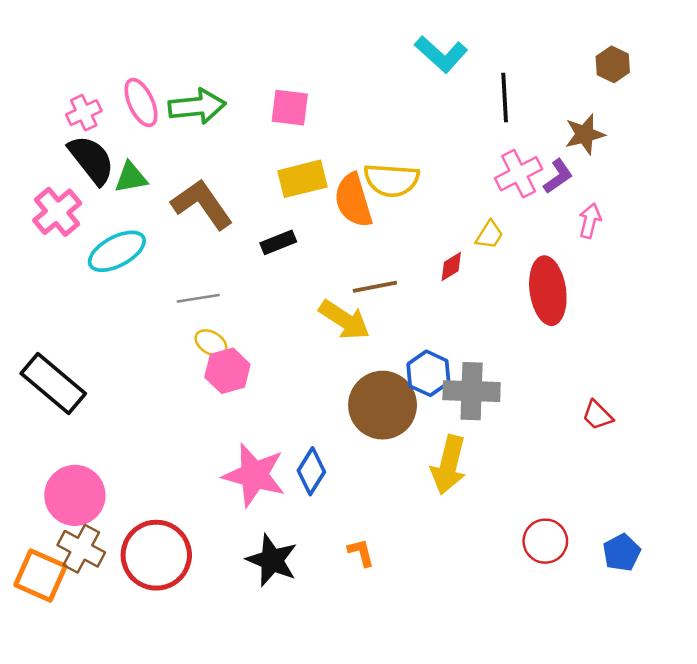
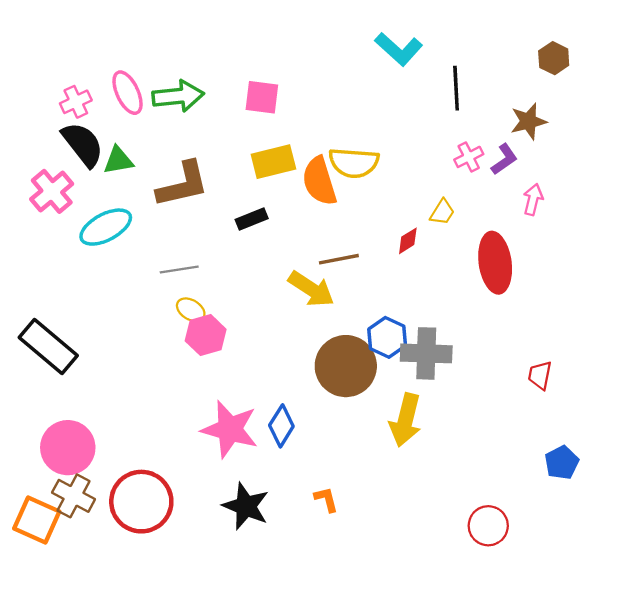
pink cross: (519, 174) -> (469, 157), size x0.7
brown L-shape: (202, 204) -> (183, 185), turned 112
red trapezoid: (597, 415) -> (540, 375), turned 56
red circle: (545, 541) -> (488, 526), moved
blue pentagon: (622, 553) -> (562, 463), moved

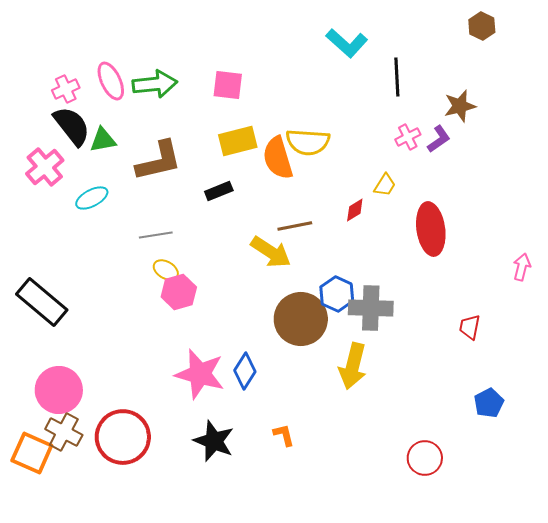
brown hexagon: (554, 58) -> (482, 26), moved
pink arrow: (533, 199) -> (522, 267), moved
cyan ellipse: (106, 227) -> (92, 198), size x0.7

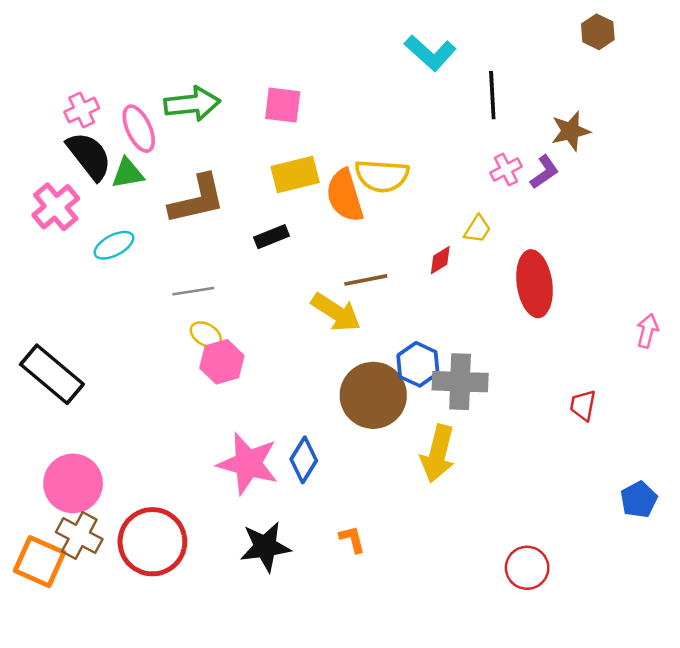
pink ellipse: (111, 81) -> (139, 129), moved
blue pentagon: (489, 403) -> (639, 500), moved
black star: (214, 441) -> (265, 547), turned -30

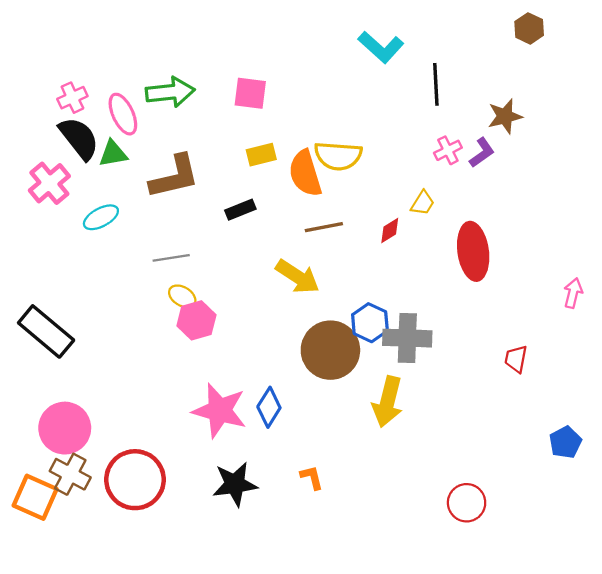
yellow rectangle: (295, 175) -> (261, 155), size x0.7
brown line: (366, 280) -> (324, 227), moved

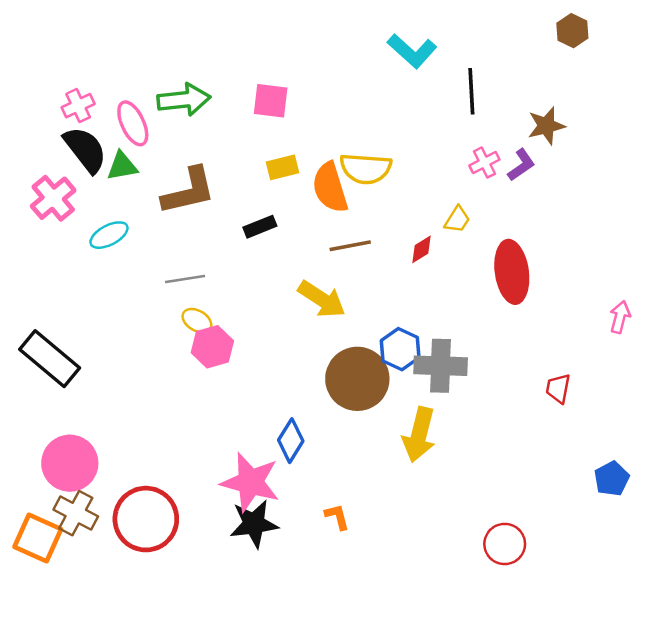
pink star: (220, 411) -> (250, 482), moved

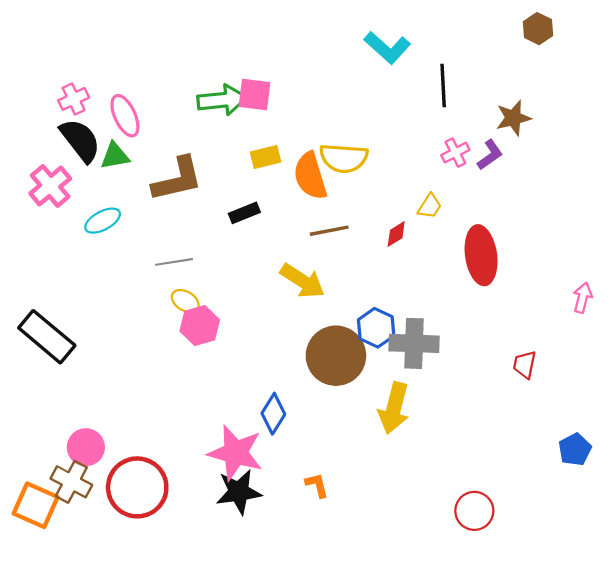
green arrow: (184, 100) -> (222, 100), moved
pink circle: (70, 463) -> (86, 447), moved, size x0.7

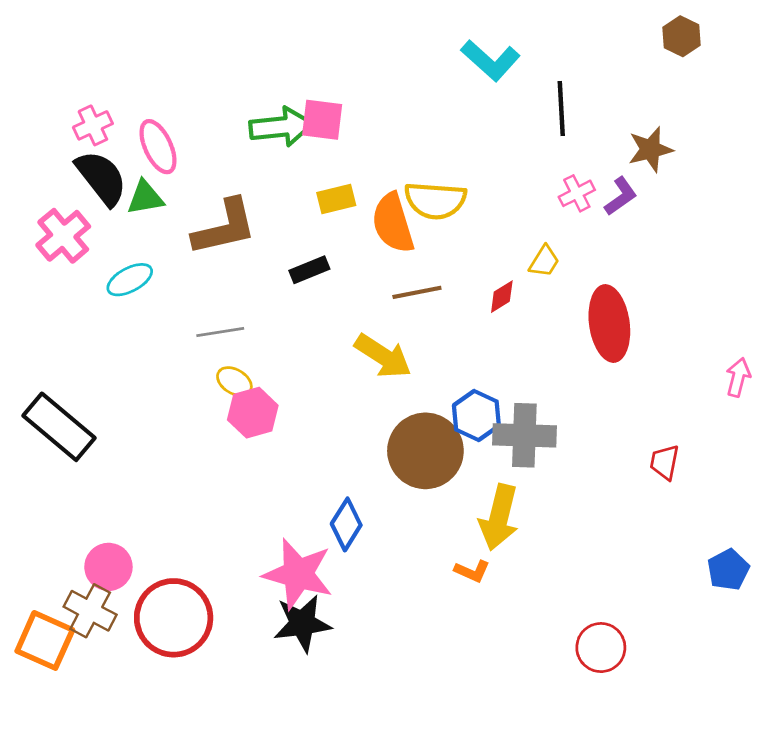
orange L-shape: (317, 485) -> (472, 571), moved, turned 128

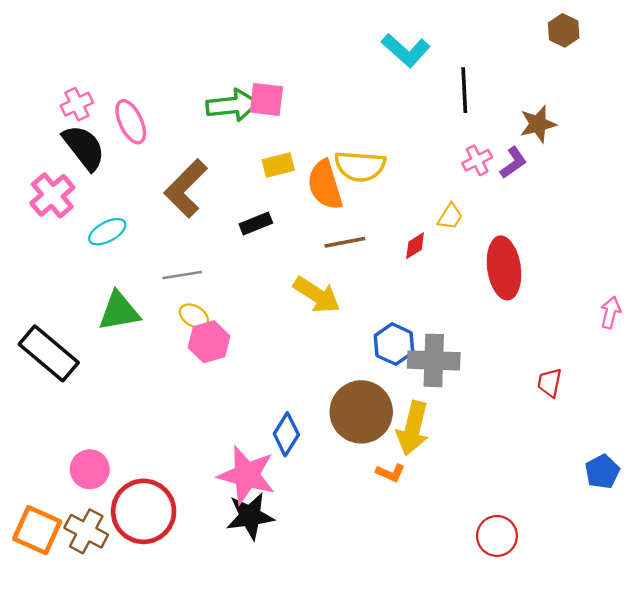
green triangle: (145, 198) -> (119, 311), moved, size x1.4
brown L-shape: (225, 227) -> (186, 188), turned 148
brown circle: (425, 451) -> (361, 412), moved
brown cross: (90, 611) -> (86, 531), moved

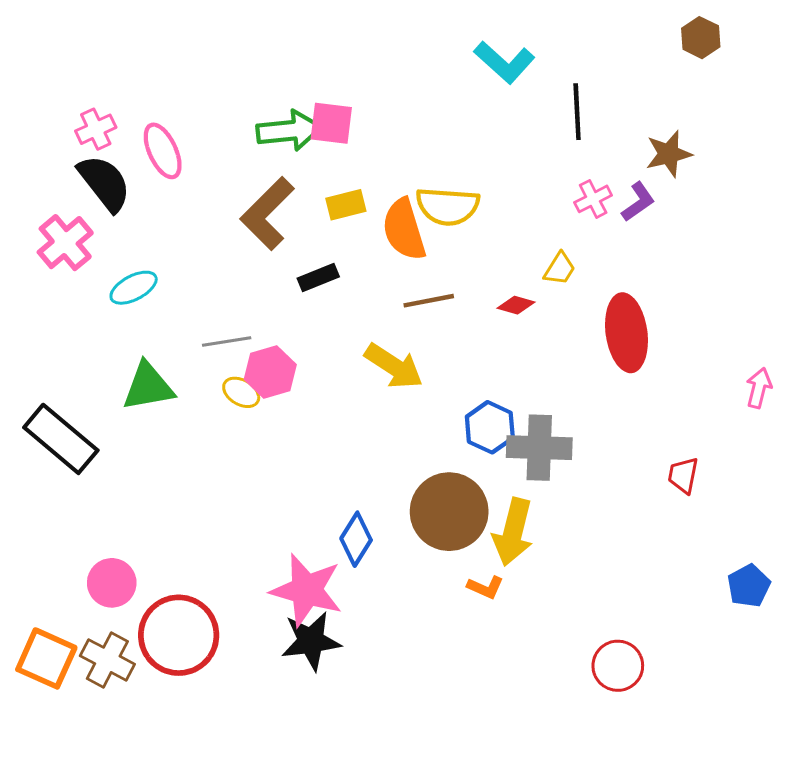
brown L-shape: (186, 188) -> (267, 213), moved
red diamond: (415, 246) -> (516, 305), turned 48
pink hexagon: (209, 342) -> (270, 372), moved

